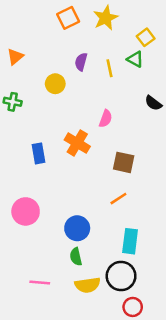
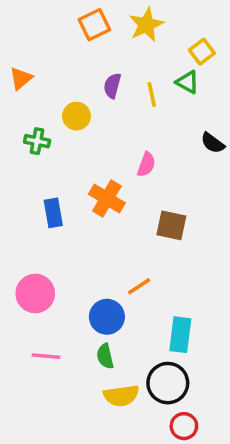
green cross: (13, 102) -> (37, 141), moved
orange line: (118, 199) -> (139, 286), moved
pink line: (40, 282) -> (46, 356), moved

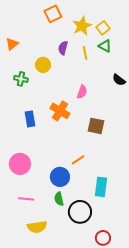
yellow star: (146, 25) -> (82, 26), moved
yellow square: (202, 52) -> (103, 28), moved
black circle: (168, 383) -> (80, 212), moved
yellow semicircle: (121, 396) -> (37, 227), moved

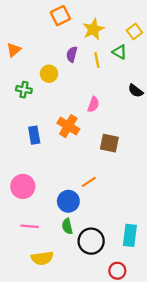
yellow square: (103, 28) -> (134, 32), moved
cyan rectangle: (101, 187) -> (130, 235), moved

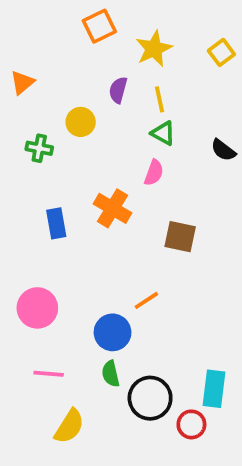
green triangle: (120, 52) -> (163, 133), moved
yellow semicircle: (42, 258) -> (69, 426), turned -50
red circle: (117, 271) -> (191, 424), moved

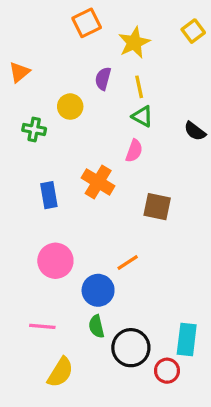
yellow square: (221, 52) -> (193, 31), moved
pink circle: (37, 308) -> (55, 261), moved

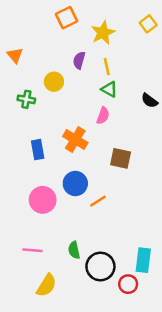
orange triangle: (19, 72) -> (15, 55), turned -30
blue circle: (98, 290) -> (75, 184), moved

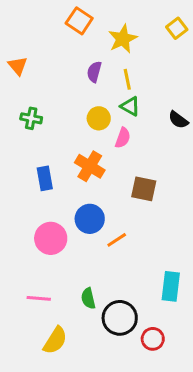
orange square: (67, 18) -> (79, 21), turned -30
yellow circle: (54, 82) -> (99, 118), moved
cyan rectangle: (143, 260) -> (171, 286), moved

